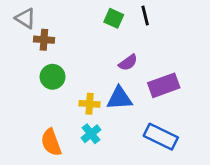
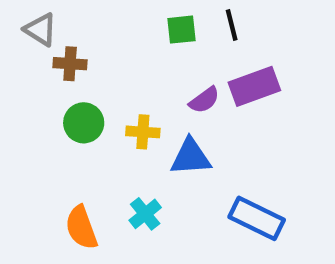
green square: (114, 18) -> (182, 30), turned -30
purple rectangle: (164, 85) -> (254, 86), moved
yellow cross: (90, 104) -> (143, 132), moved

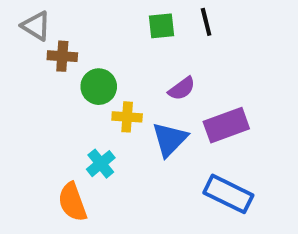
purple rectangle: (254, 86) -> (226, 125), moved
green circle: (84, 123) -> (99, 87), moved
blue triangle: (191, 157) -> (170, 139), turned -42
cyan cross: (145, 214) -> (101, 164), moved

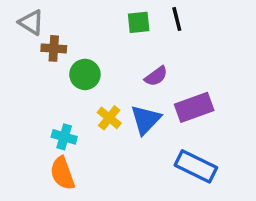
yellow cross: (127, 117) -> (109, 118), moved, turned 35
cyan cross: (101, 164) -> (64, 137), moved, turned -35

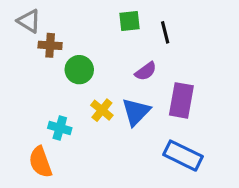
black line: (177, 19) -> (165, 32), moved
purple rectangle: (194, 107) -> (181, 100), turned -60
orange semicircle: (62, 173) -> (40, 162), moved

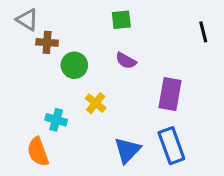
black line: (165, 32) -> (203, 32), moved
purple semicircle: (146, 71) -> (126, 61), moved, turned 65
blue triangle: (136, 112) -> (127, 150), moved
blue rectangle: (183, 156) -> (171, 146), turned 44

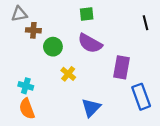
gray triangle: (27, 20) -> (19, 14), turned -42
purple semicircle: (126, 61) -> (90, 43), size x1.6
cyan cross: (56, 120) -> (26, 86), moved
blue rectangle: (171, 146) -> (141, 97), moved

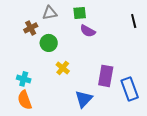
gray triangle: (19, 14) -> (50, 13), moved
brown cross: (33, 30) -> (31, 28), turned -32
purple semicircle: (90, 43) -> (88, 31), moved, size x0.7
purple rectangle: (122, 67) -> (106, 76), moved

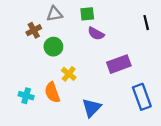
purple rectangle: (106, 76) -> (119, 64), moved, turned 60
cyan cross: (24, 79) -> (26, 96), moved
orange semicircle: (25, 100) -> (52, 92), moved

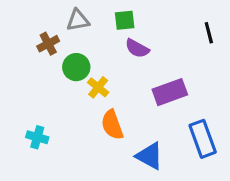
yellow cross: (69, 74) -> (98, 87), moved
orange semicircle: (52, 92) -> (112, 125), moved
blue triangle: (92, 108) -> (150, 156), moved, turned -45

